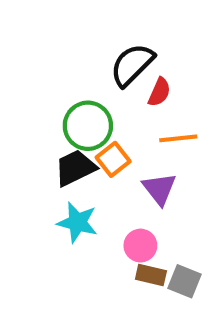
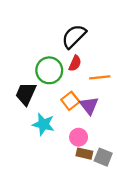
red semicircle: (159, 92) -> (75, 63), moved
orange square: (113, 159) -> (70, 101), moved
black trapezoid: (75, 168) -> (26, 94), moved, turned -40

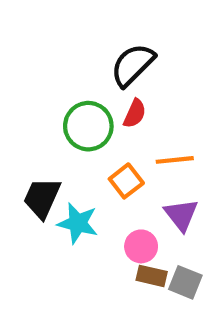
orange line: (100, 77) -> (175, 160), moved
black trapezoid: (26, 94) -> (42, 198), moved
purple triangle: (89, 106) -> (181, 215), moved

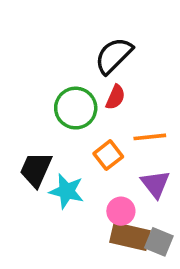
brown rectangle: (152, 276) -> (130, 236), size x1.5

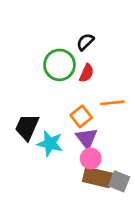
black semicircle: (114, 56) -> (85, 42), size x0.6
green circle: (76, 108) -> (59, 65), moved
purple triangle: (155, 184) -> (87, 138), moved

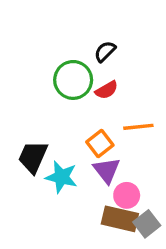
red semicircle: (87, 73) -> (107, 90), turned 36
pink circle: (91, 158) -> (127, 195), moved
gray square: (119, 181) -> (147, 224), turned 30

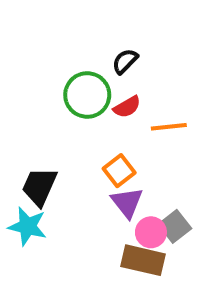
orange line: (138, 127) -> (169, 127), moved
cyan star: (61, 177) -> (28, 226), moved
gray square: (147, 224) -> (175, 226), moved

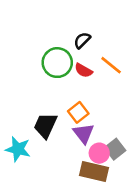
red semicircle: (127, 107) -> (83, 70), turned 60
orange line: (169, 127) -> (111, 65), moved, turned 45
black trapezoid: (39, 187) -> (45, 126), moved

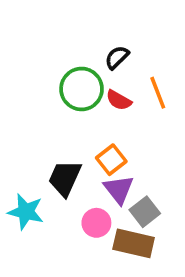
orange line: (111, 65) -> (158, 93), turned 30
gray square: (115, 149) -> (145, 212), moved
pink circle: (99, 153) -> (96, 223), moved

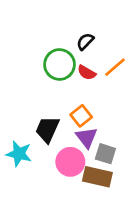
orange line: (158, 93) -> (115, 67), turned 70
gray square: (145, 212) -> (105, 154), turned -35
pink circle: (96, 223) -> (70, 162), size x1.4

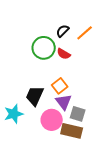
orange line: (115, 67) -> (85, 33), moved
cyan star: (19, 154) -> (14, 114), turned -30

